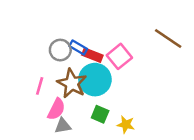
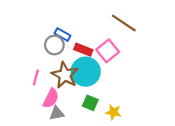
brown line: (168, 38) -> (124, 23), moved
blue rectangle: (78, 47) -> (62, 35), moved

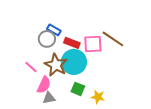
brown line: (124, 23) -> (113, 39), moved
pink square: (108, 51) -> (93, 44), turned 36
pink line: (36, 77) -> (31, 67), turned -64

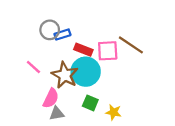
blue rectangle: (54, 30) -> (62, 35), turned -48
gray circle: (47, 39) -> (50, 30), moved
pink line: (31, 67) -> (33, 67), moved

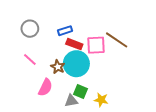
gray circle: (50, 30) -> (30, 29), moved
blue rectangle: (62, 35) -> (65, 31), moved
brown star: (65, 75) -> (58, 67), size x0.6
gray triangle: (57, 113) -> (71, 101), moved

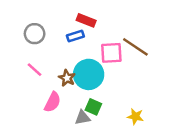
red rectangle: (74, 44) -> (86, 20), moved
yellow star: (101, 100) -> (135, 116), moved

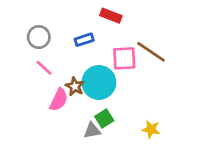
red rectangle: (86, 20) -> (111, 16), moved
pink line: (35, 70) -> (44, 68), moved
pink semicircle: (53, 102) -> (59, 100), moved
green square: (93, 107) -> (104, 119), turned 35

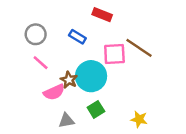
blue rectangle: (84, 40) -> (77, 37), turned 49
pink semicircle: (59, 100) -> (54, 92), turned 40
gray triangle: (92, 131) -> (66, 120), moved

